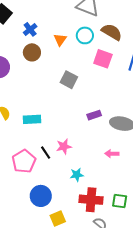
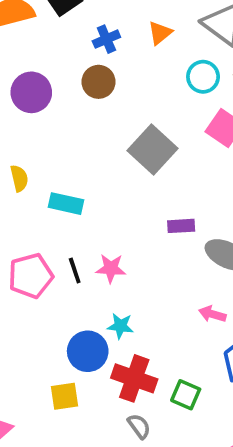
orange triangle: (60, 40) -> (160, 33), moved
gray square: (69, 80) -> (153, 149), size x1.4
pink arrow: (112, 154) -> (212, 314), moved
blue circle: (41, 196) -> (88, 351), moved

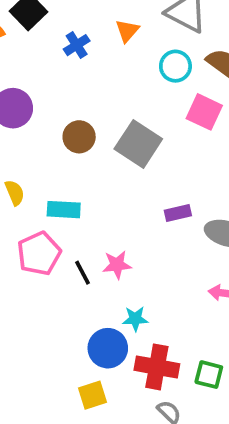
brown circle: (98, 82) -> (79, 137), moved
pink pentagon: (31, 276) -> (39, 253), moved

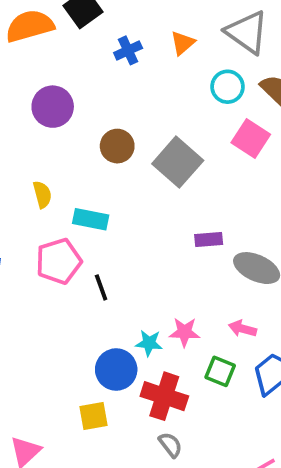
pink star: (117, 265) -> (184, 332), moved
green square: (209, 375) -> (220, 371), moved

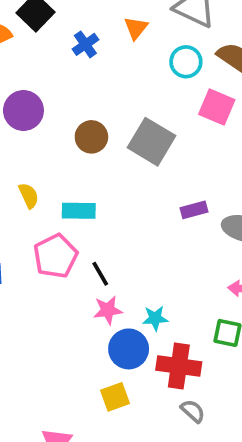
pink star: (184, 332) -> (108, 310), moved

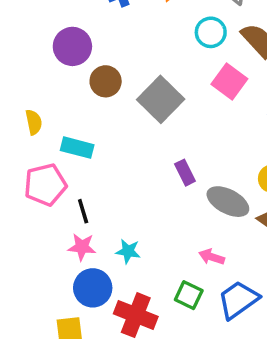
purple circle: (23, 110) -> (72, 46), moved
purple rectangle: (194, 210) -> (185, 173), turned 65
cyan star: (155, 318) -> (128, 251), moved

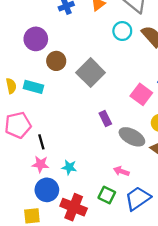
pink square: (229, 81) -> (141, 94), moved
cyan rectangle: (77, 148) -> (33, 87), moved

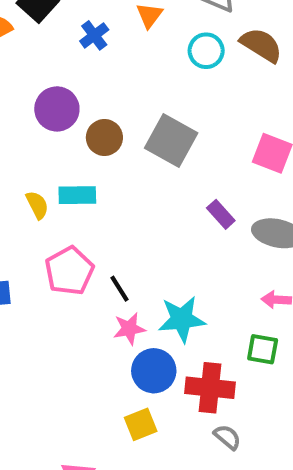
cyan star: (69, 167) -> (182, 319), size x1.6

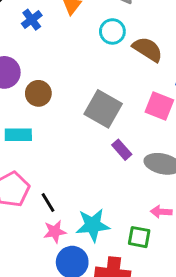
brown semicircle: (261, 45) -> (148, 49), moved
gray square: (171, 141) -> (103, 109), moved
green square: (263, 349) -> (139, 237), moved

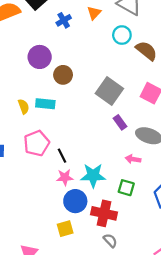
pink arrow: (161, 212) -> (133, 159), moved

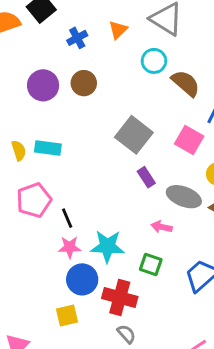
brown circle: (63, 75) -> (84, 83), moved

